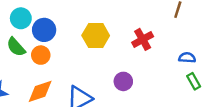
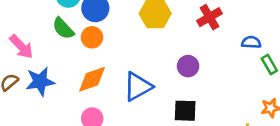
blue semicircle: (187, 58) -> (251, 42), moved

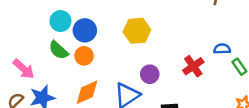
red cross: (210, 17) -> (193, 66), moved
purple circle: (188, 66) -> (150, 74), moved

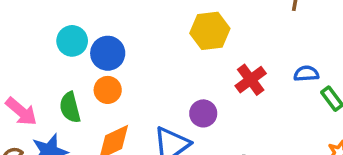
yellow hexagon: (137, 31) -> (210, 31), moved
green semicircle: (58, 50) -> (70, 107), moved, turned 35
red cross: (193, 66) -> (251, 80), moved

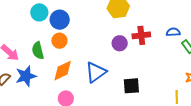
red cross: (251, 80) -> (141, 35), turned 30
purple circle: (203, 113) -> (120, 43), moved

